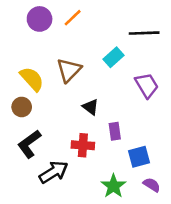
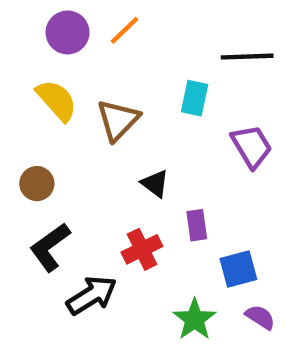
cyan rectangle: (113, 57) -> (195, 98), turned -36
yellow semicircle: (32, 79) -> (57, 100), moved
red cross: (83, 145) -> (142, 249), turned -30

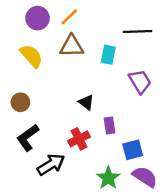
brown triangle: (118, 120) -> (72, 46), moved, turned 45
purple semicircle: (260, 317) -> (145, 177), size x1.5

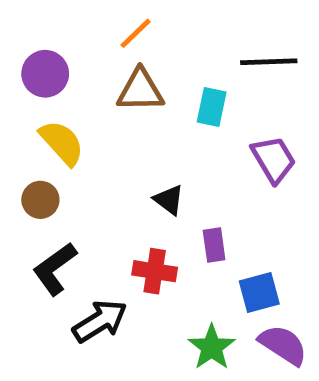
purple circle: (38, 18) -> (45, 74), moved
yellow semicircle: (31, 56) -> (62, 143), moved
red cross: (79, 139) -> (155, 271), turned 35

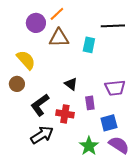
purple circle: (45, 74) -> (36, 23), moved
purple trapezoid: (274, 159) -> (115, 88), moved, turned 115
black L-shape: (55, 269) -> (40, 105), moved

